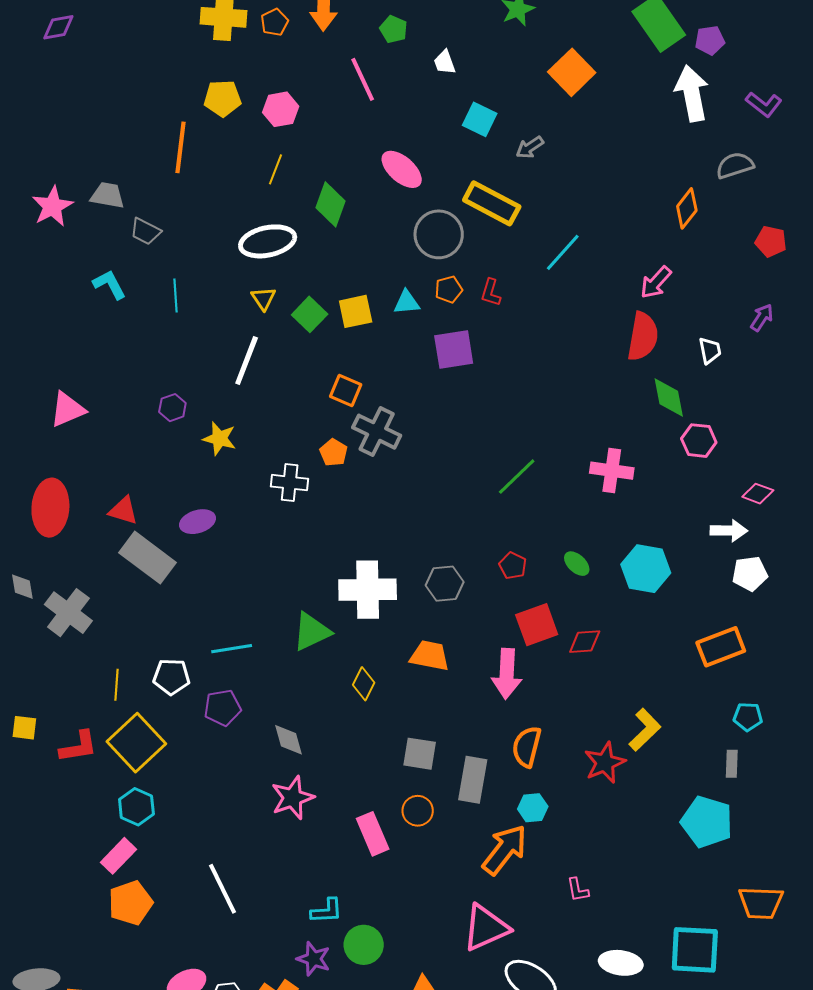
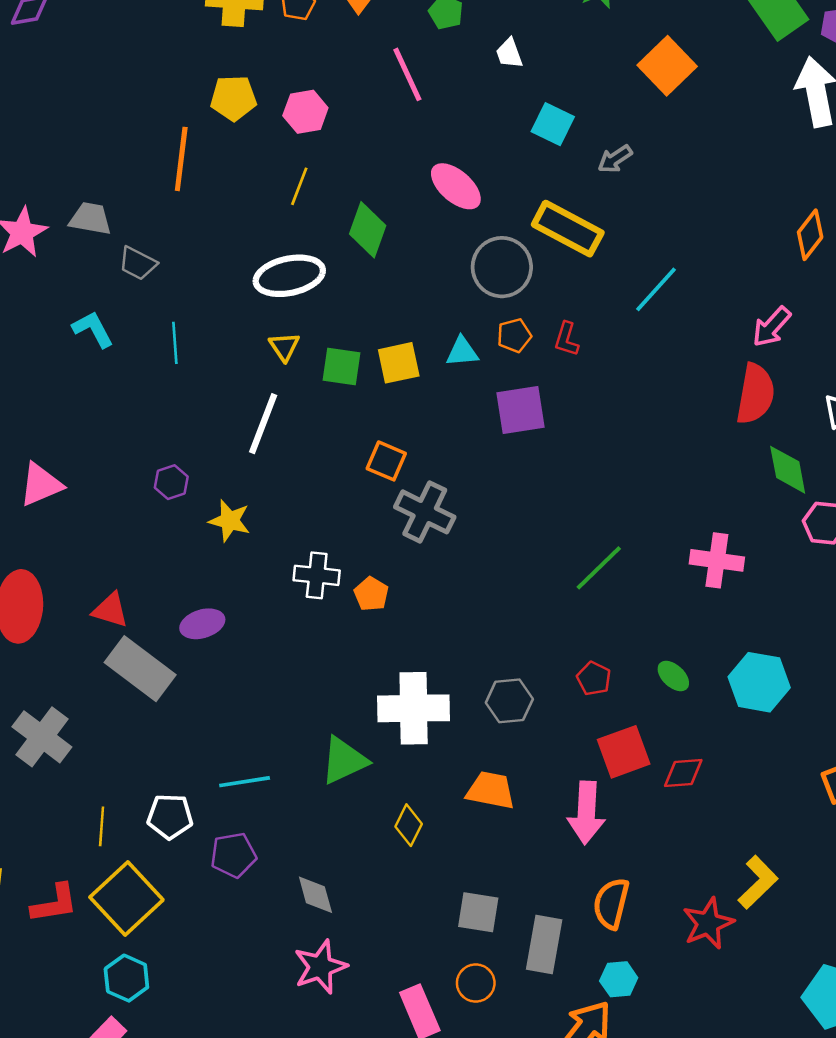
green square: (310, 314) -> (341, 367), turned -36
orange pentagon: (334, 453) -> (371, 594), moved

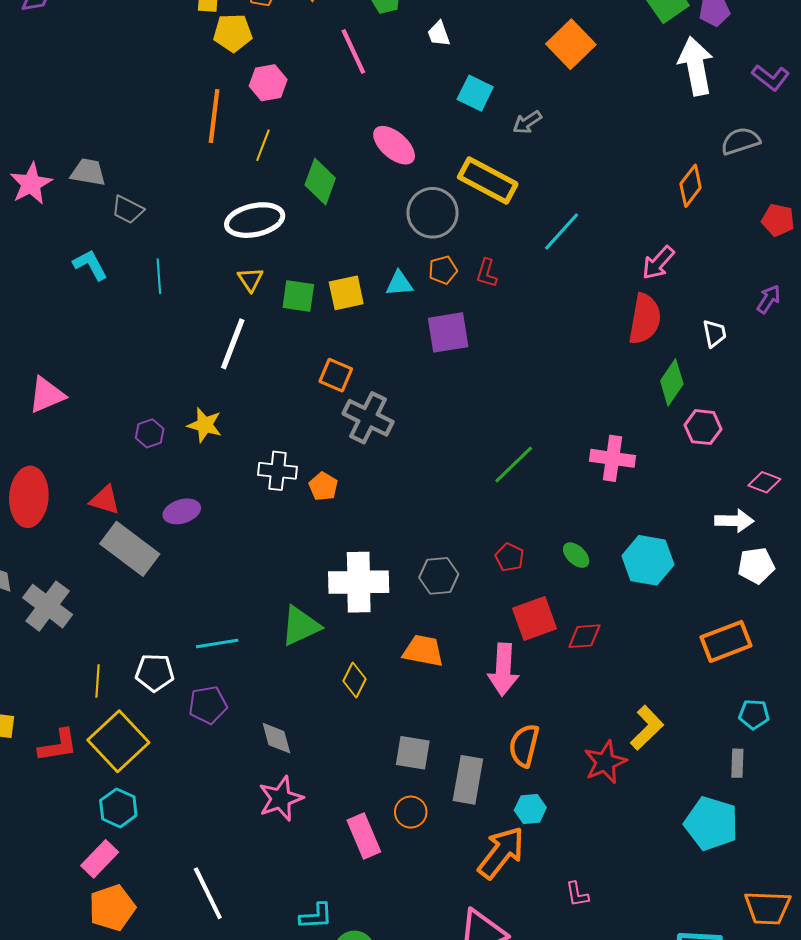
yellow pentagon: (233, 98) -> (233, 33), moved
orange line: (181, 159) -> (214, 116), moved
green diamond: (788, 470) -> (672, 382), turned 45
purple hexagon: (171, 482) -> (150, 433), moved

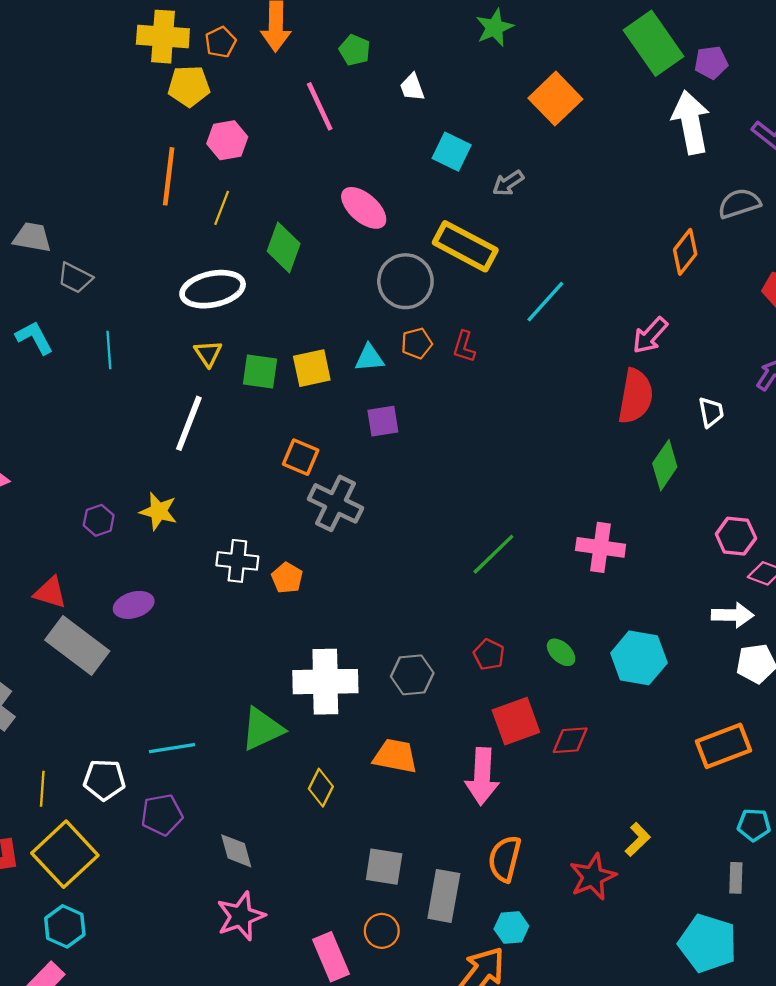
purple square: (448, 332) -> (383, 421), moved, size x0.7
pink hexagon: (703, 427) -> (736, 536), moved
yellow L-shape: (647, 728) -> (638, 840), size x0.7

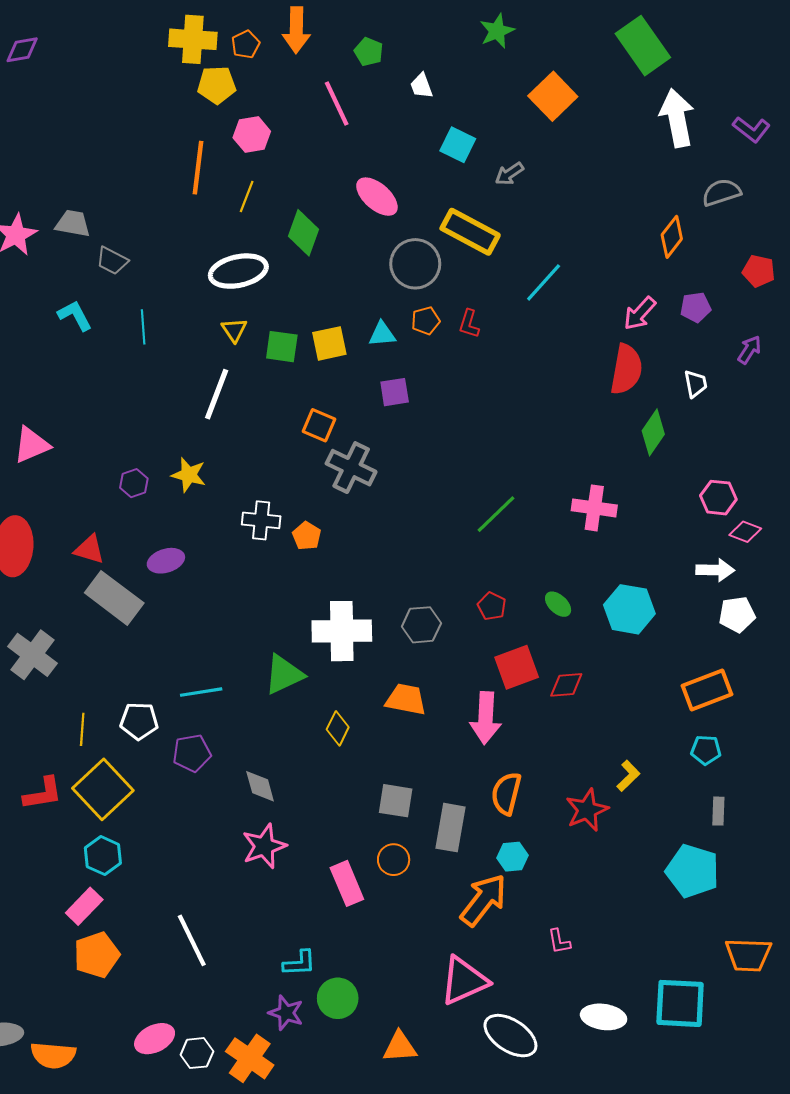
purple pentagon: (711, 62) -> (696, 307), moved
cyan pentagon: (754, 825) -> (706, 750), moved

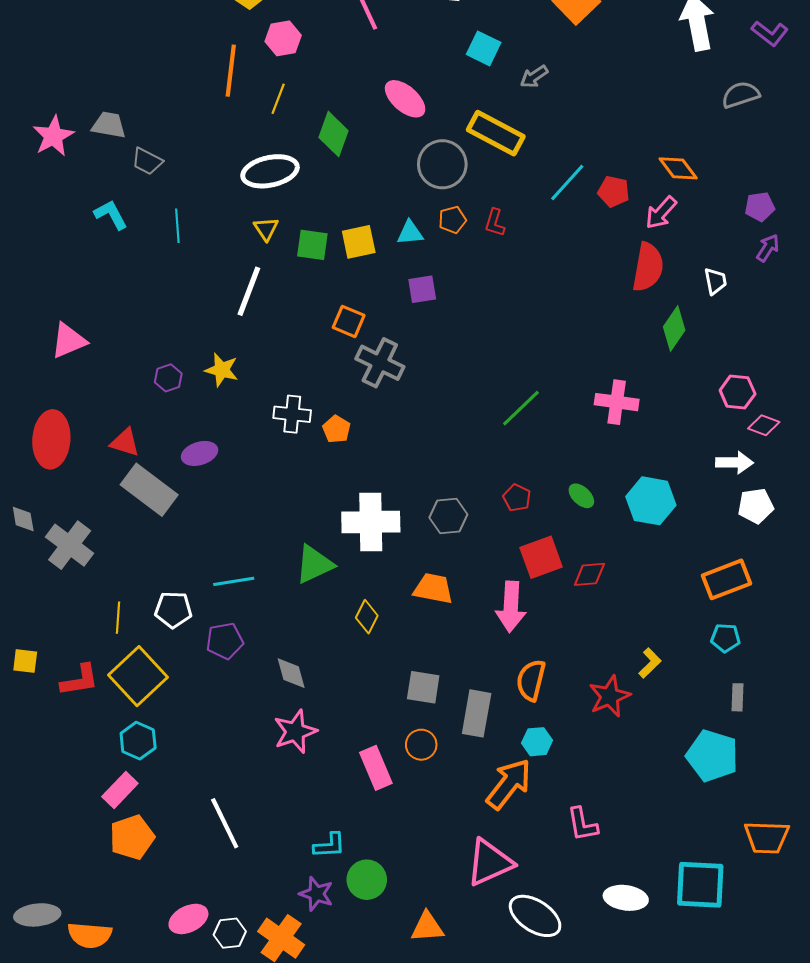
orange diamond: (672, 237) -> (678, 168), moved, turned -75
red pentagon: (759, 271) -> (614, 191), moved
purple pentagon: (696, 307) -> (760, 207), moved
pink L-shape: (559, 941) -> (582, 824), size x1.4

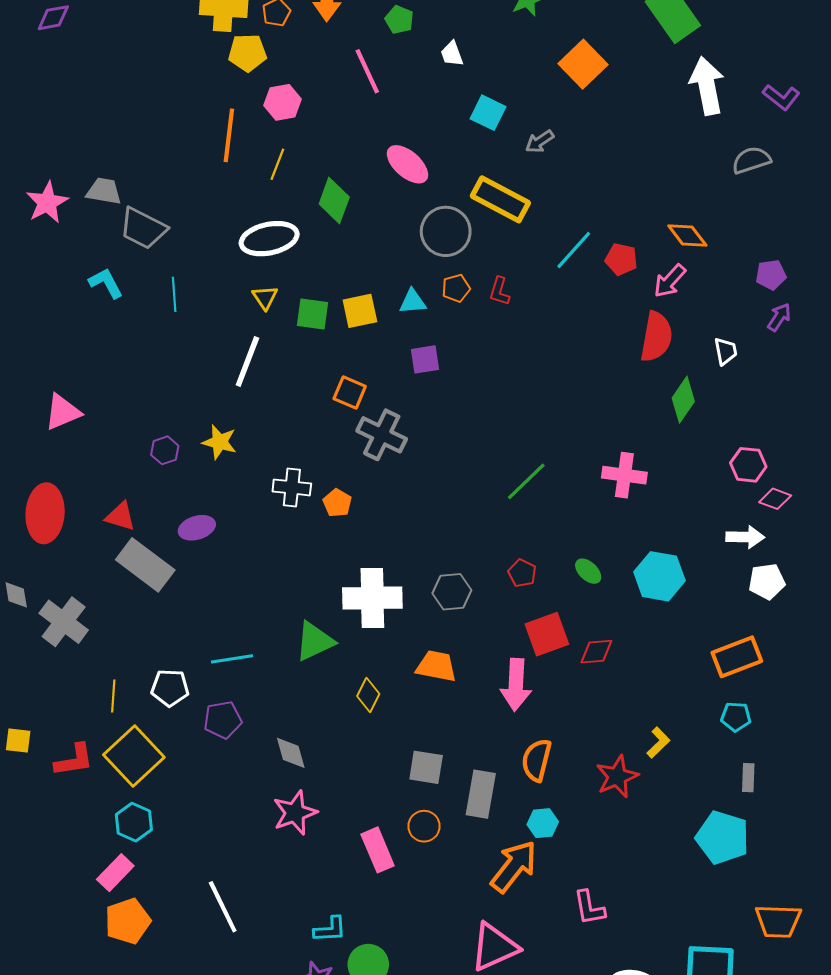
gray trapezoid: (147, 161) -> (143, 228), size x1.5

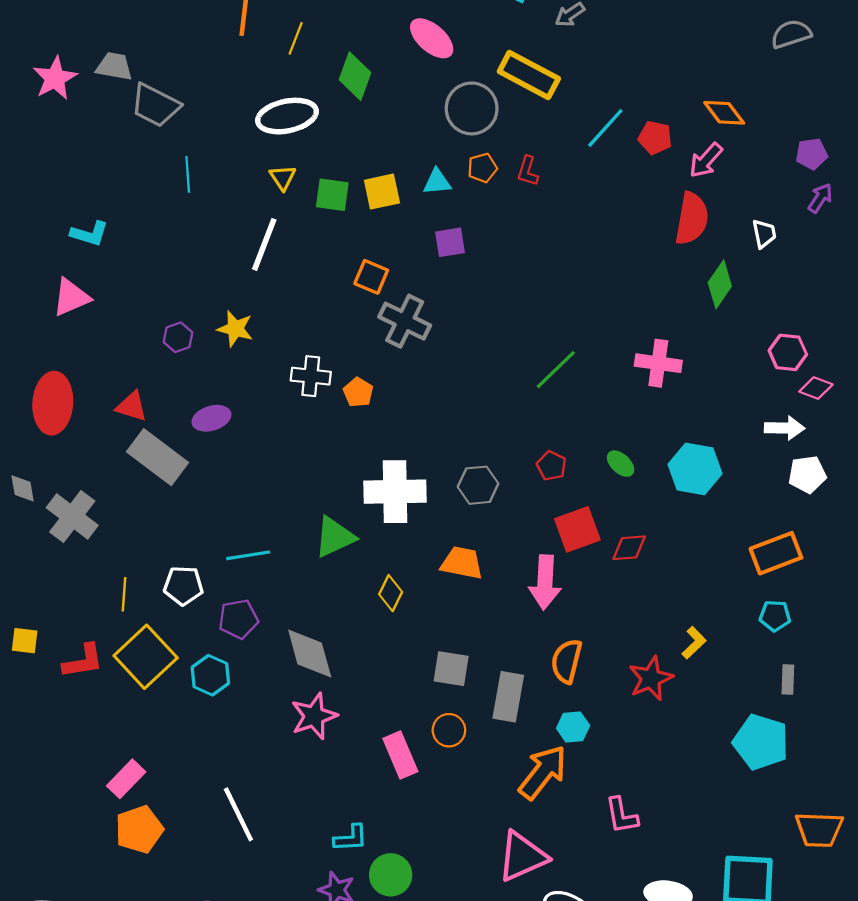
cyan L-shape: (106, 283) -> (89, 234), moved, turned 135
gray diamond: (291, 753) -> (310, 654), size x1.5
cyan hexagon: (134, 822) -> (210, 675), moved

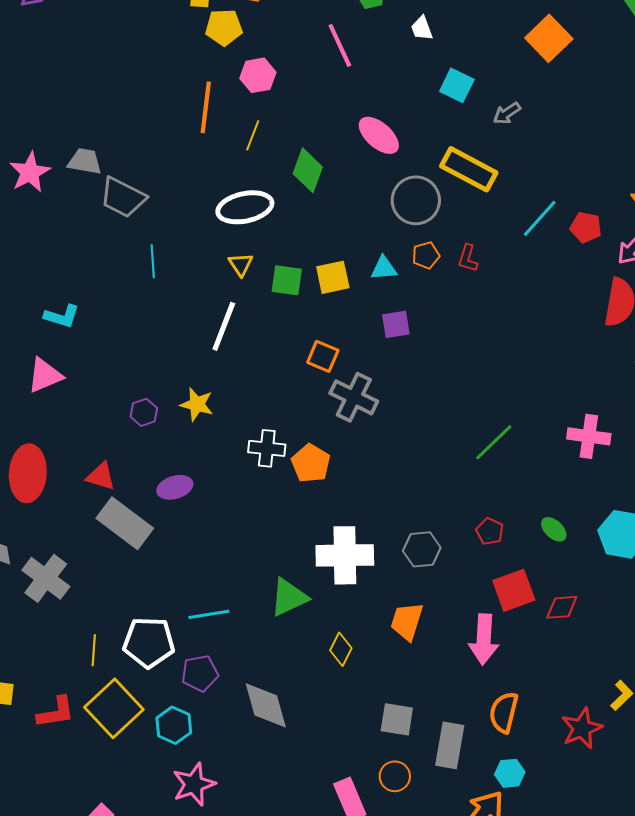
orange pentagon: (358, 392) -> (311, 463), size x1.4
orange trapezoid: (462, 563) -> (407, 621), turned -84
white pentagon: (183, 586) -> (149, 642), size x1.4
pink star: (314, 716) -> (194, 784), moved

